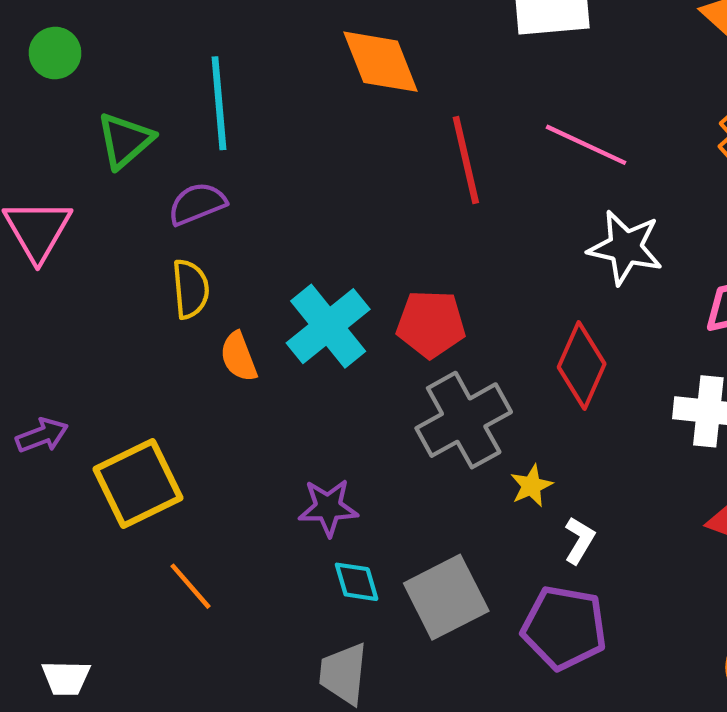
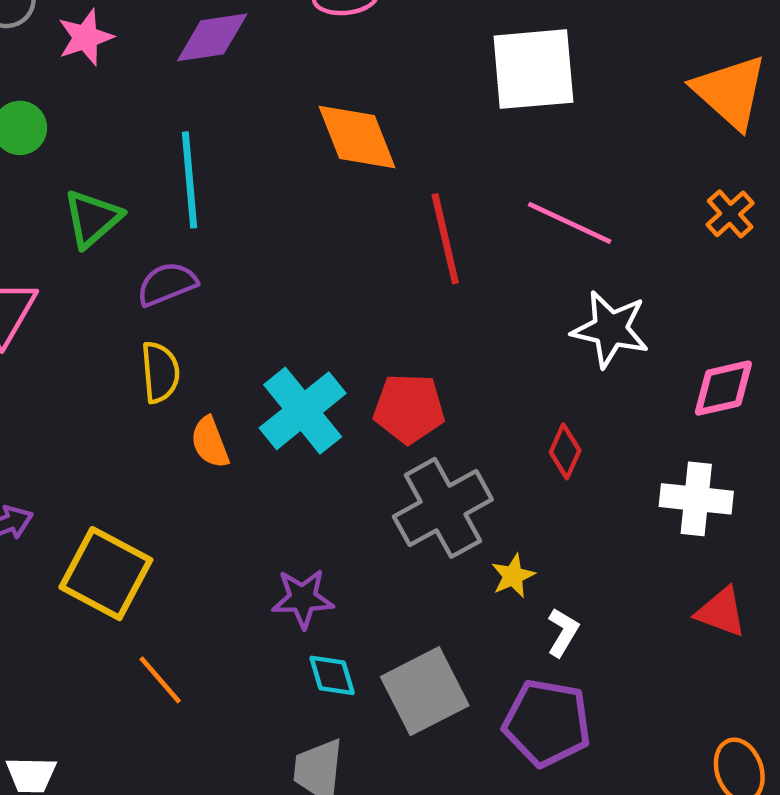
red diamond: (582, 365) -> (565, 451), size x0.6
yellow square: (138, 483) -> (106, 574), turned -36

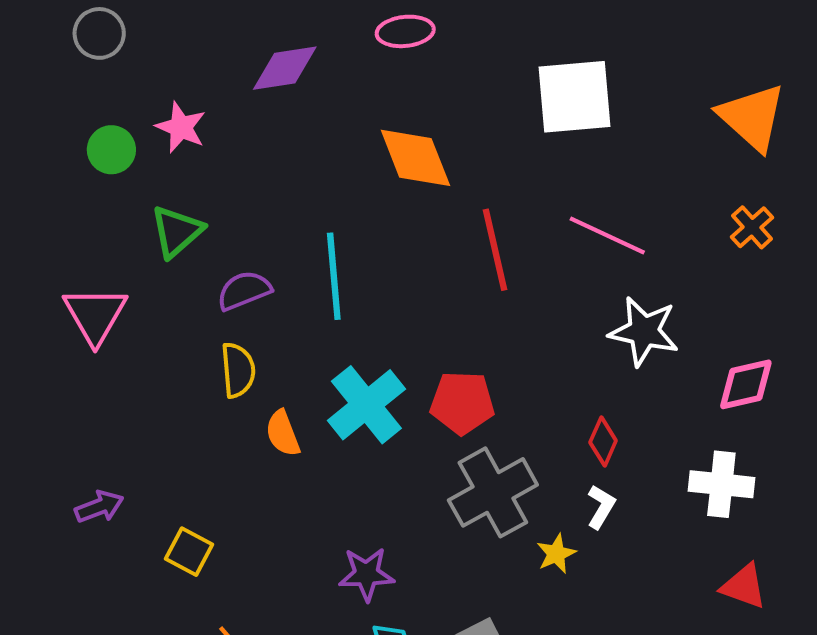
pink star: (85, 37) -> (181, 127), moved, turned -30
cyan line: (190, 180) -> (334, 276), moved
yellow square: (106, 574) -> (189, 552), size x0.6
white L-shape: (563, 632) -> (601, 507), moved

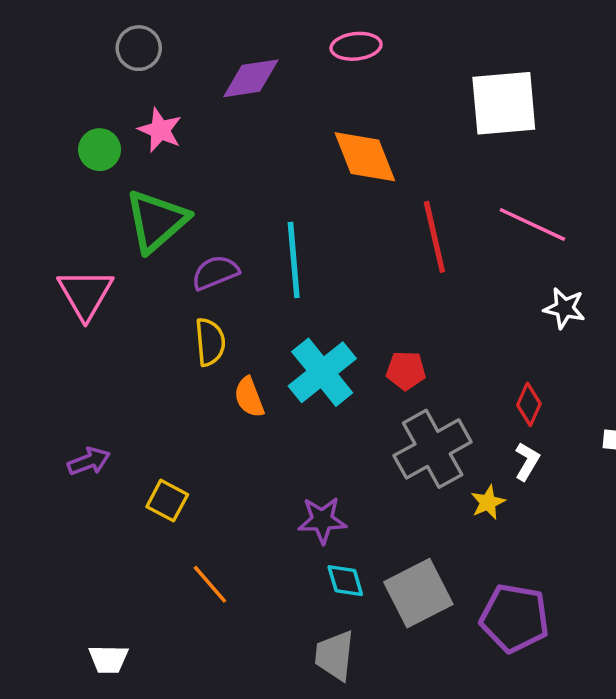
gray circle: (99, 33) -> (139, 48), moved
green triangle: (177, 231) -> (157, 221), size x1.4
white star: (644, 331) -> (564, 308), size x0.7
red pentagon: (462, 403) -> (406, 370), size x0.7

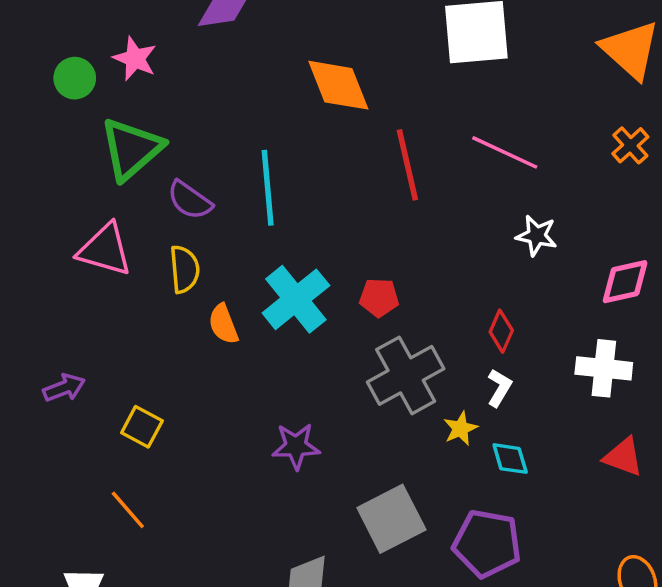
purple semicircle: (215, 273) -> (190, 200), turned -123
pink triangle: (85, 294) -> (105, 250), moved, turned -44
cyan diamond: (345, 581) -> (510, 459), moved
orange line: (210, 584) -> (128, 510), moved

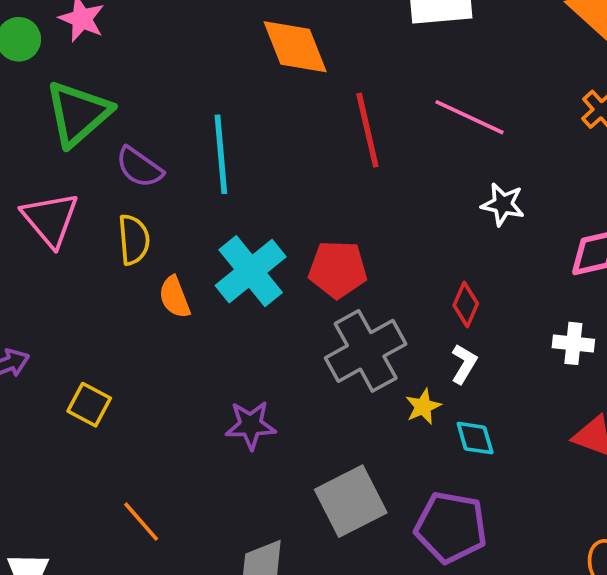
pink triangle: (105, 250) -> (50, 219), turned 34
red pentagon: (379, 298) -> (338, 269), size x1.4
white cross: (604, 368) -> (573, 343), size x0.7
orange line: (128, 510) -> (141, 522), moved

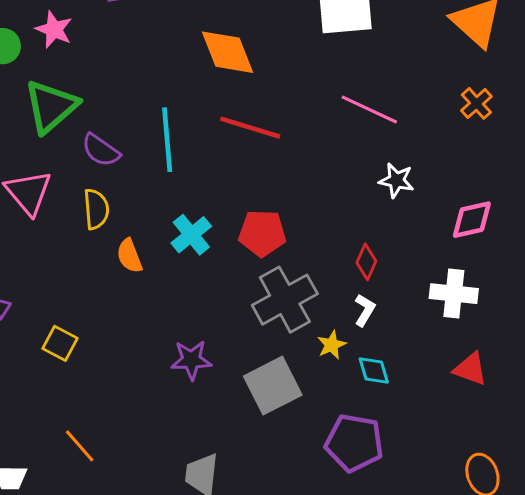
red line: (367, 130) -> (250, 128), moved, turned -60
cyan cross: (251, 271) -> (191, 235), size x0.7
white cross: (573, 343) -> (454, 294), size x1.4
gray square: (351, 501) -> (273, 386), moved
orange line: (141, 522) -> (80, 446), moved

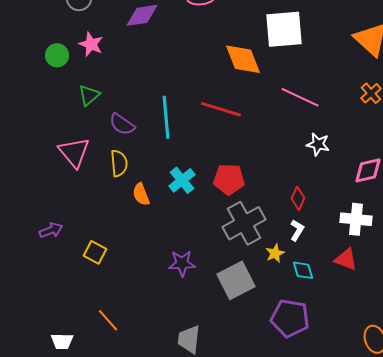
orange diamond: (227, 52) -> (243, 59), moved
green triangle: (51, 106) -> (89, 95), size x0.6
red triangle: (470, 369) -> (346, 259), moved

